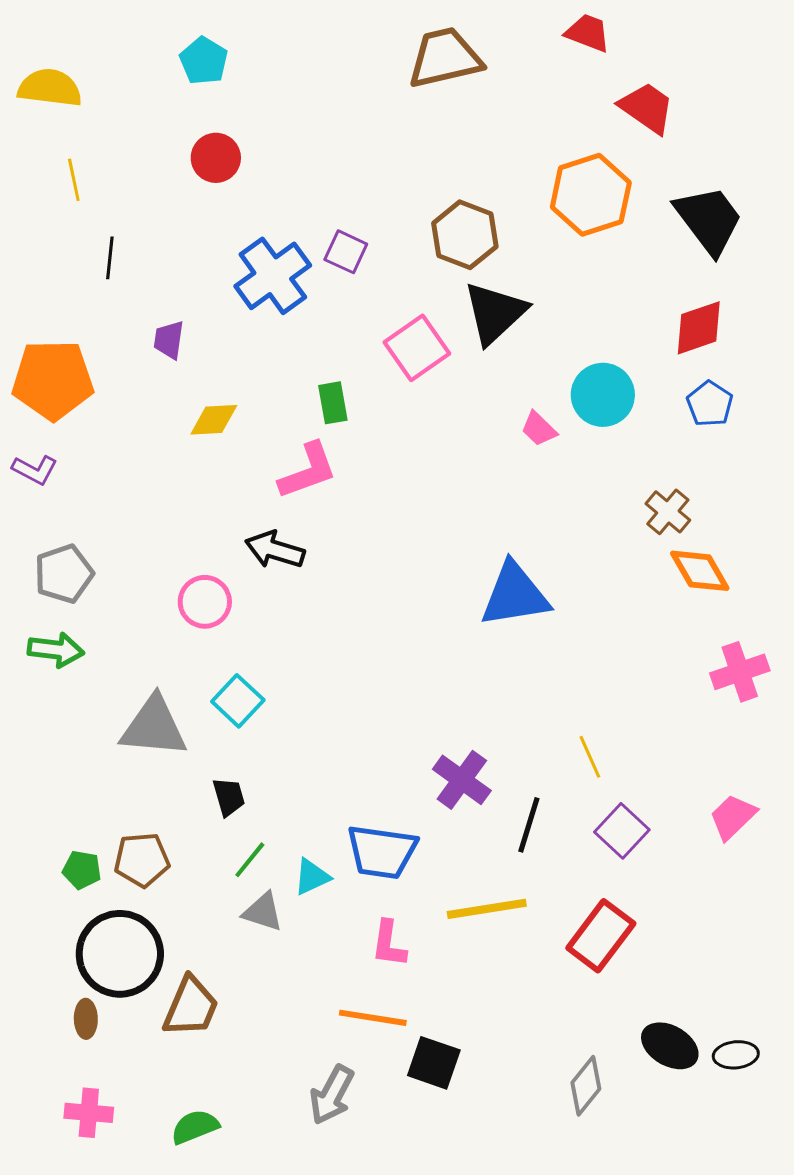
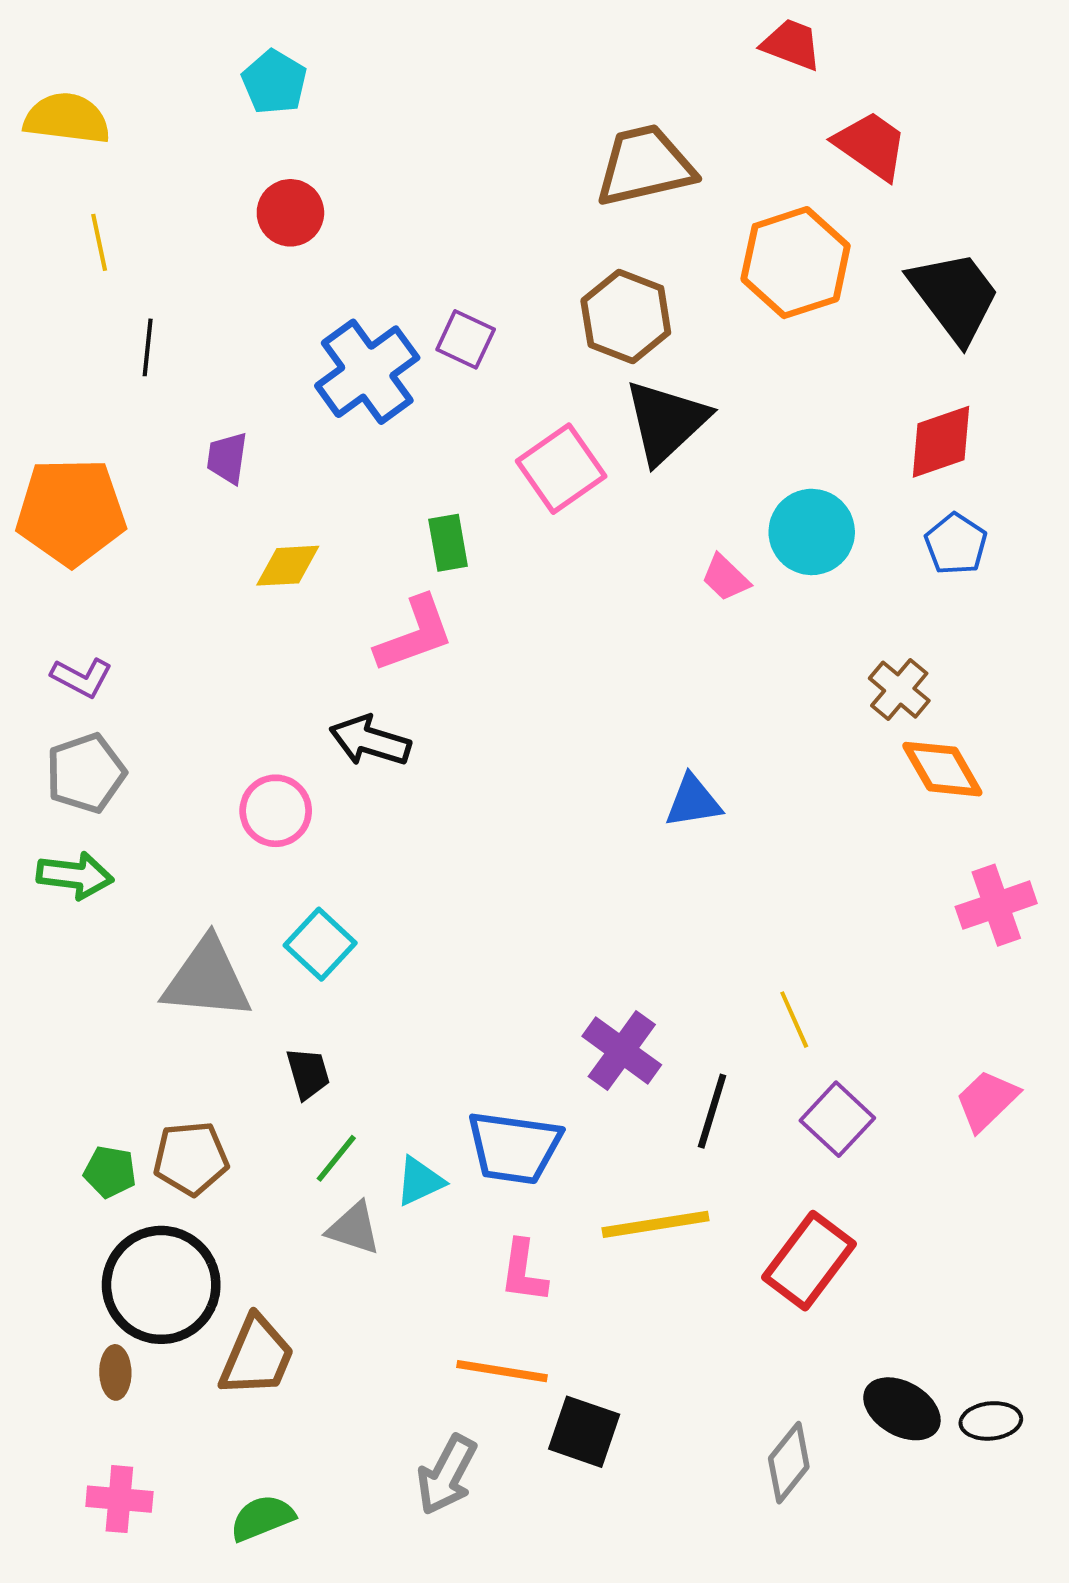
brown trapezoid: (445, 58) -> (645, 166), moved
purple L-shape: (35, 470) -> (82, 677), moved
blue triangle: (515, 595) -> (693, 801), size x0.6

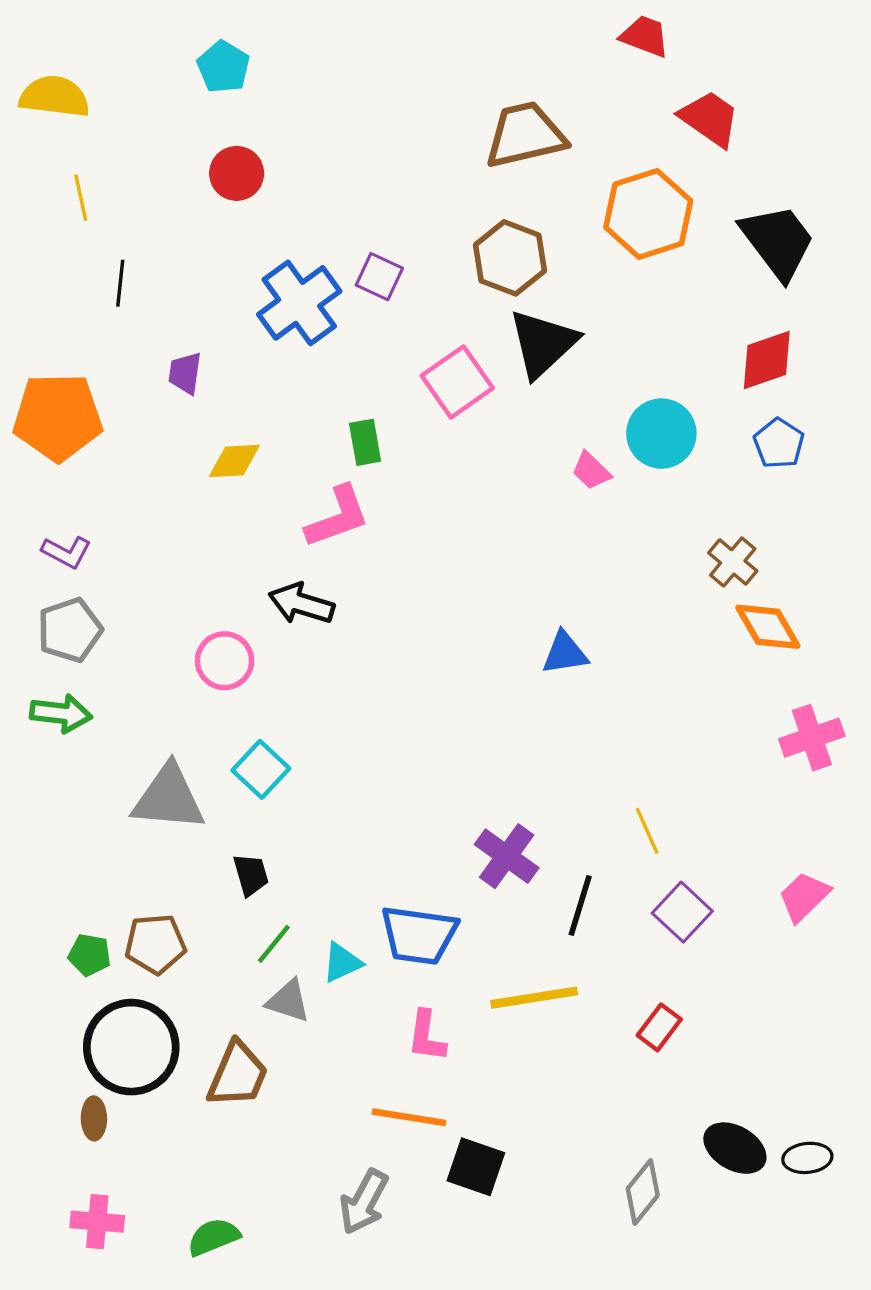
red rectangle: (809, 1261) -> (659, 1027), size x0.6
brown trapezoid: (257, 1356) -> (238, 1075), moved

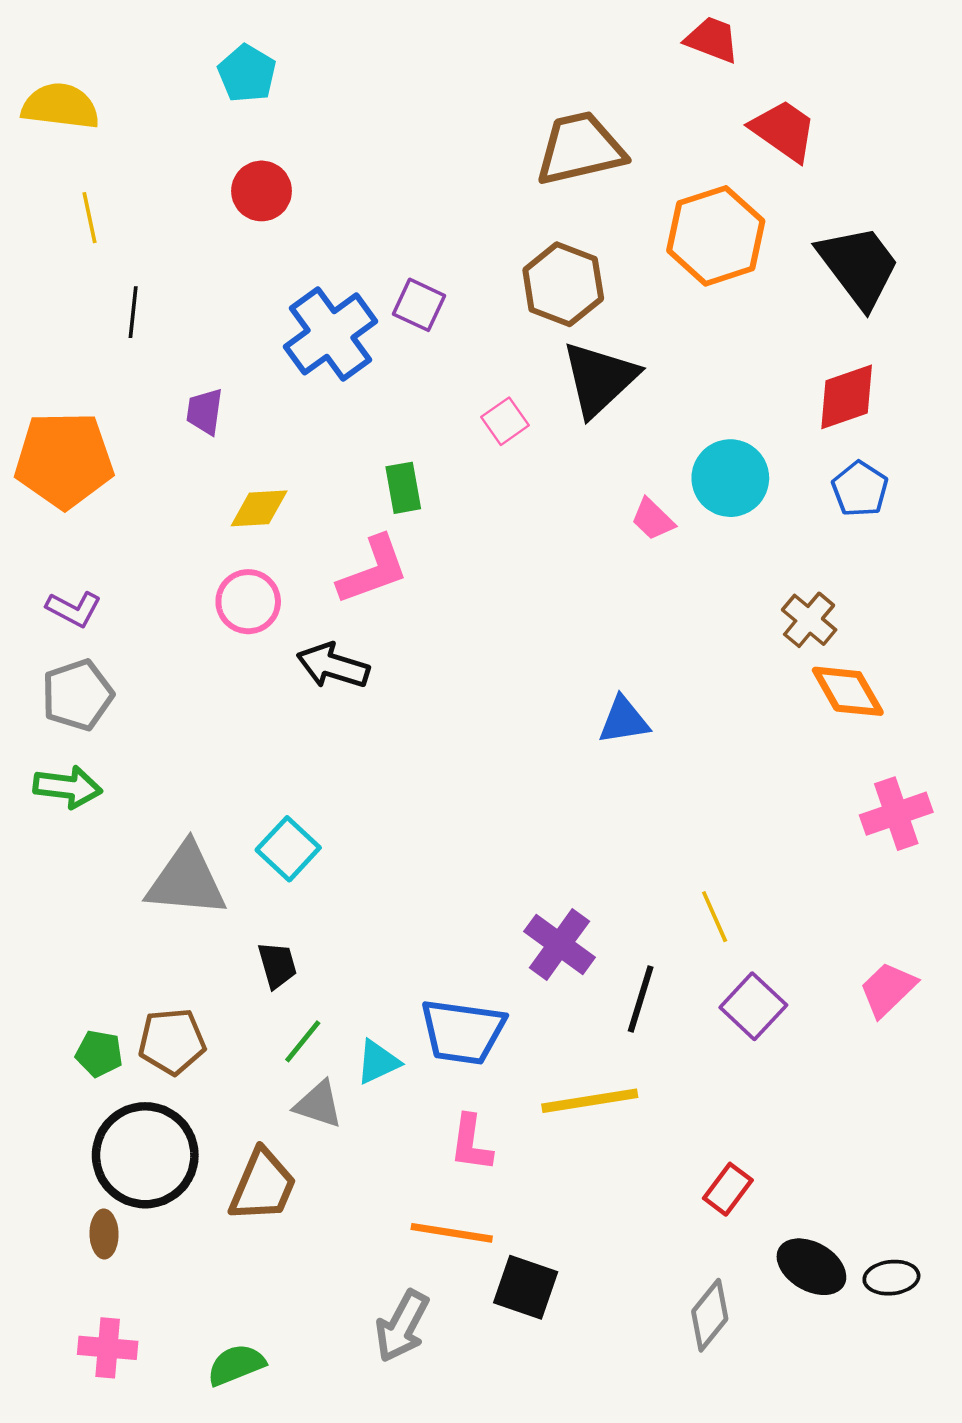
pink square: (457, 382) -> (505, 421), size x0.6
pink circle: (225, 661) -> (248, 602), moved
red rectangle: (659, 1027) -> (728, 1189), moved

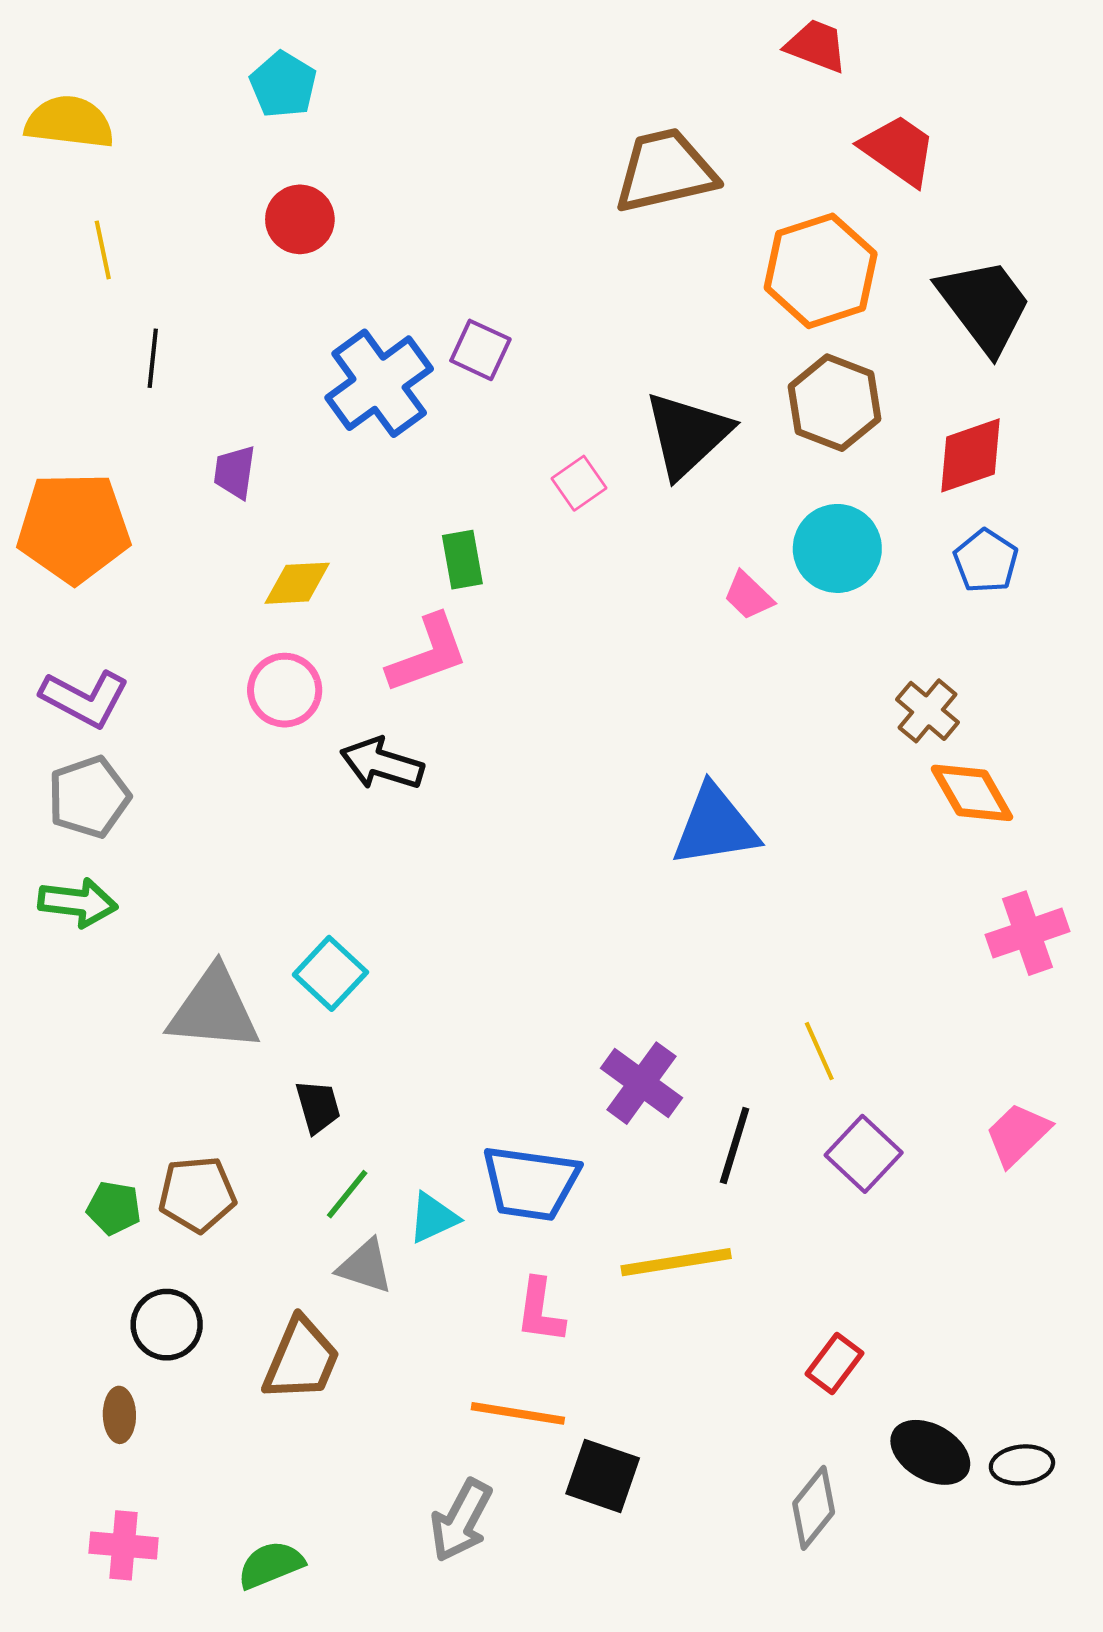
brown hexagon: (563, 284) -> (834, 403), moved
purple L-shape: (74, 609) -> (85, 698), size x1.4
blue triangle: (624, 720) -> (715, 826), size x1.5
black circle: (145, 1155) -> (167, 1325), size x0.6

